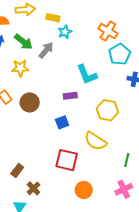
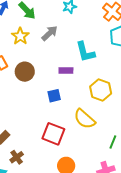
gray arrow: (46, 50) -> (50, 33), moved
yellow star: (20, 68) -> (20, 36), turned 30

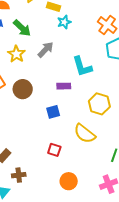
red square: (53, 134) -> (54, 150), size x0.6
brown cross: (17, 157) -> (19, 175), turned 32

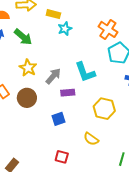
gray arrow: (46, 50) -> (53, 76), moved
yellow star: (16, 54) -> (28, 68), moved
yellow semicircle: (85, 134) -> (91, 139), size x0.7

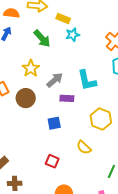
green arrow: (23, 37) -> (42, 38), moved

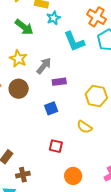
cyan L-shape: (87, 80) -> (74, 41), moved

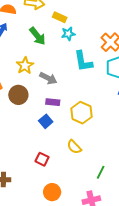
gray arrow: (44, 66) -> (48, 78), turned 66
purple rectangle: (59, 82) -> (53, 102), moved
yellow hexagon: (96, 96) -> (81, 113), moved
blue square: (51, 108) -> (46, 121), turned -32

